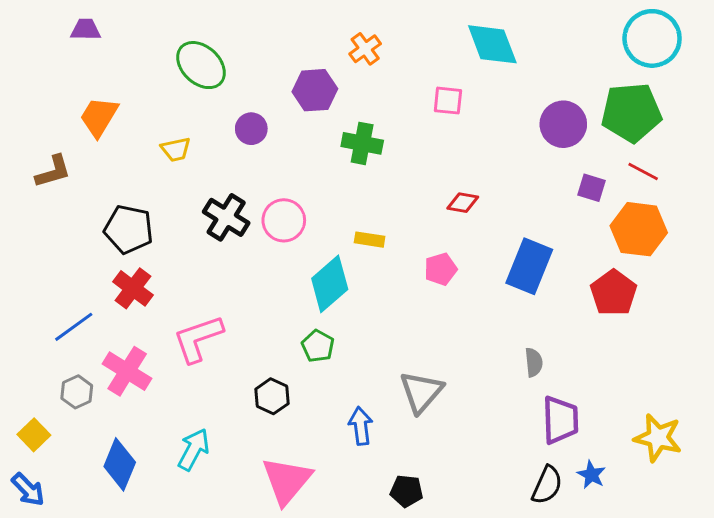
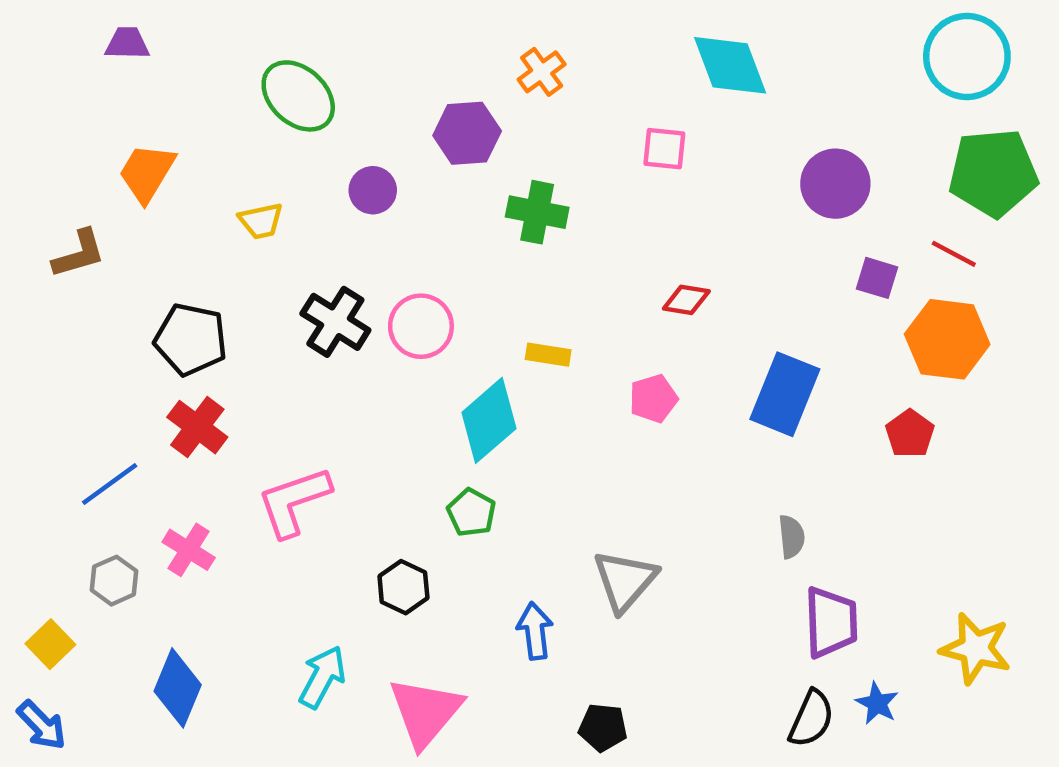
green pentagon: (631, 112) -> (993, 173), moved
red pentagon: (614, 293) -> (910, 434), size x0.7
pink cross: (127, 371) -> (189, 550), size x0.7
cyan arrow: (194, 450) -> (322, 677), moved

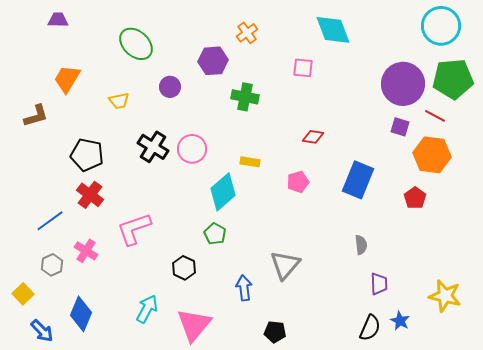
purple circle: (835, 184) -> (403, 84), moved, size x1.4
purple trapezoid: (831, 622) -> (379, 284), size x0.7
blue arrow: (42, 725) -> (42, 331), moved

